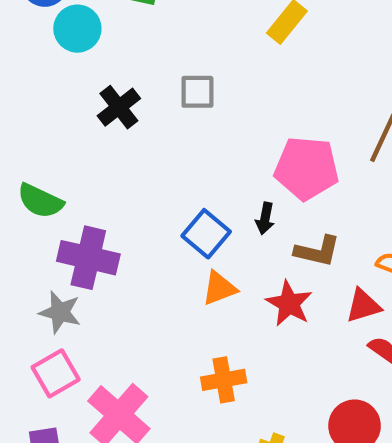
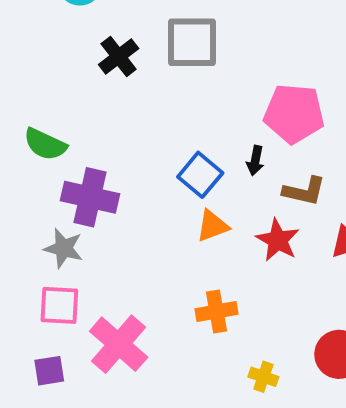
gray square: (197, 92) -> (192, 42), size x1.6
pink square: (56, 373) -> (59, 305), turned 33

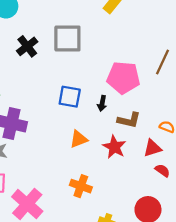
blue square: (200, 175) -> (70, 97), moved, turned -30
orange cross: (216, 312) -> (81, 186), turned 30

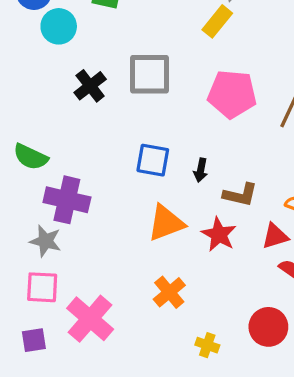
pink pentagon: (123, 78) -> (232, 94), moved
orange triangle: (79, 139) -> (166, 223), size x1.4
orange cross: (81, 186) -> (169, 292), turned 30

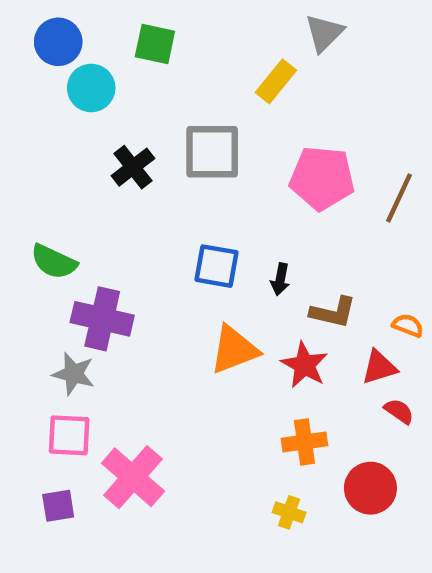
yellow rectangle: (217, 21) -> (276, 81), moved
orange cross: (169, 292) -> (304, 442), moved, turned 32

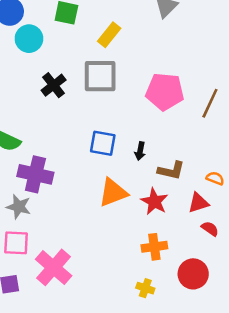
yellow rectangle: (276, 81) -> (109, 35), moved

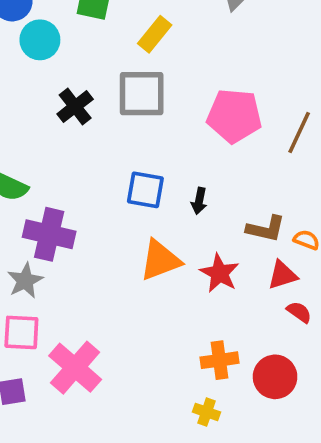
brown L-shape: (171, 170) -> (266, 229), moved
gray star: (19, 207) -> (25, 281), turned 30
orange cross: (154, 247) -> (219, 360), moved
yellow cross: (145, 288) -> (207, 412), moved

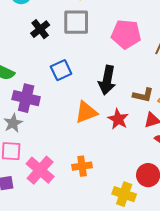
blue square: (145, 190) -> (61, 70), moved, turned -35
black arrow: (199, 201) -> (107, 80), size x2.0
orange cross: (219, 360) -> (82, 166), moved
yellow cross: (207, 412) -> (124, 194), moved, size x1.6

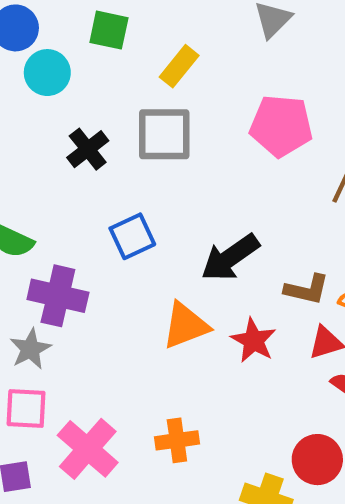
pink pentagon: (126, 34) -> (281, 126), moved
black arrow: (107, 80) -> (230, 258), turned 44

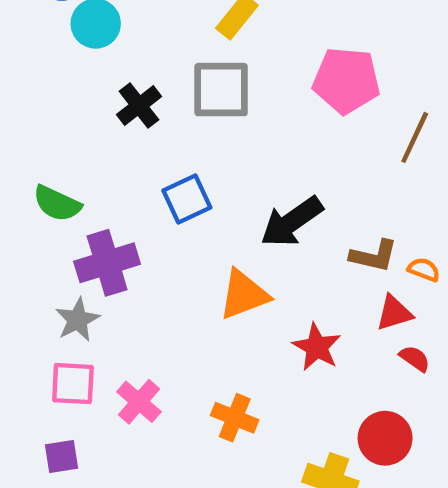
purple cross: (58, 296) -> (107, 263), turned -30
red star: (254, 340) -> (317, 347), moved
orange cross: (177, 440) -> (235, 418), turned 30
pink cross: (88, 449) -> (139, 402), moved, size x0.7

